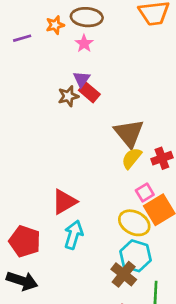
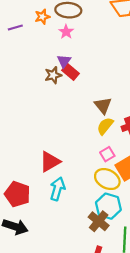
brown triangle: (129, 133) -> (103, 105), size x0.7
pink square: (145, 193) -> (107, 154), moved

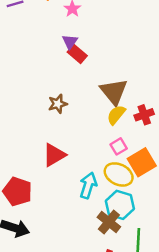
brown star: (53, 75) -> (58, 104), moved
brown triangle: (103, 105) -> (114, 92), size x1.4
cyan arrow: (57, 189) -> (88, 185), moved

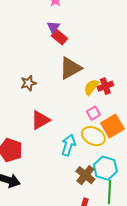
brown triangle: (114, 92) -> (70, 68), moved, turned 40
brown star: (58, 104) -> (28, 83), moved
red cross: (144, 115) -> (105, 86), moved
cyan hexagon: (120, 205) -> (105, 168), moved

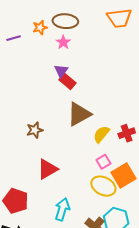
red cross: (105, 86) -> (127, 133), moved
cyan arrow: (68, 145) -> (62, 209), moved

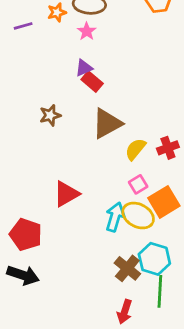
purple triangle: (61, 71) -> (84, 68), turned 32
brown star: (35, 130) -> (50, 115), moved
cyan arrow: (62, 209) -> (115, 217), moved

